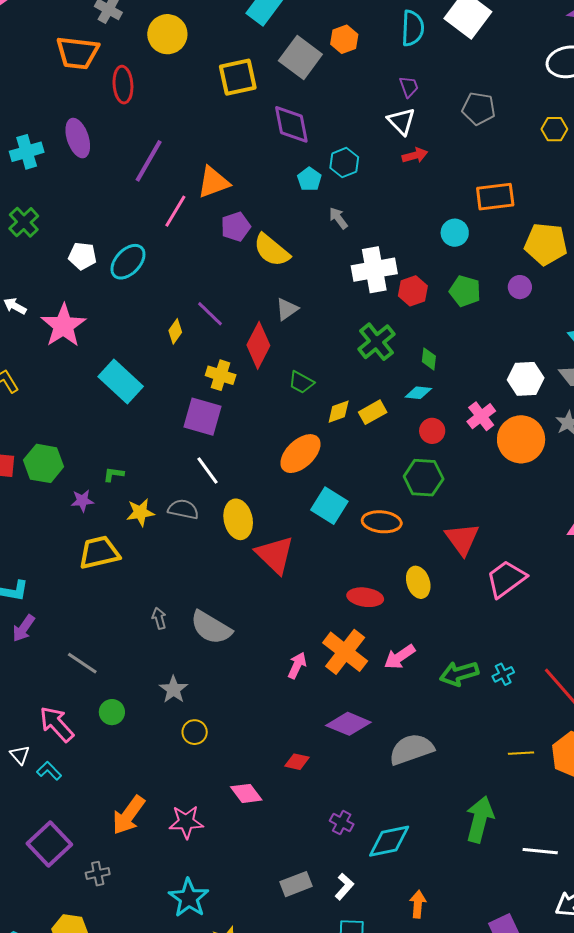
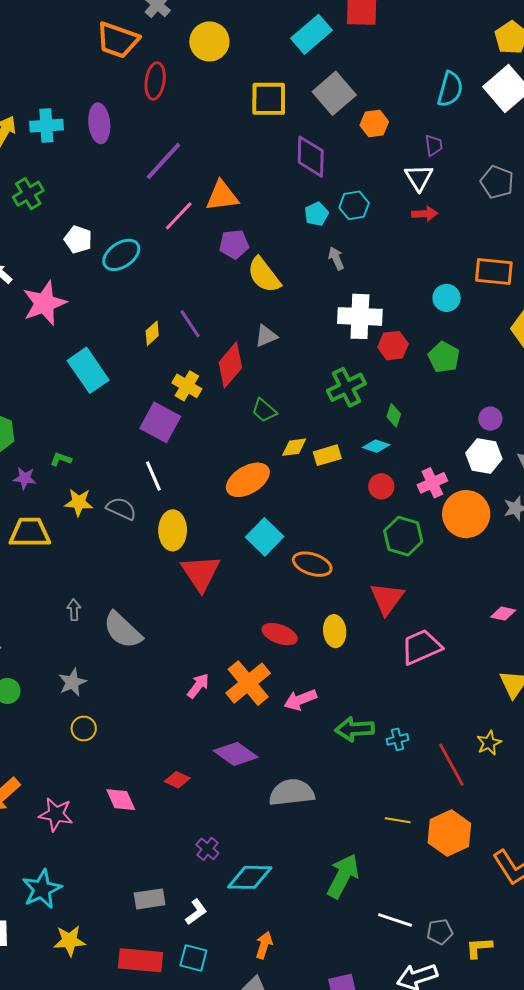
orange hexagon: (344, 39) -> (374, 123), moved
purple circle: (520, 287) -> (490, 419), moved
green hexagon: (424, 478) -> (403, 536), moved

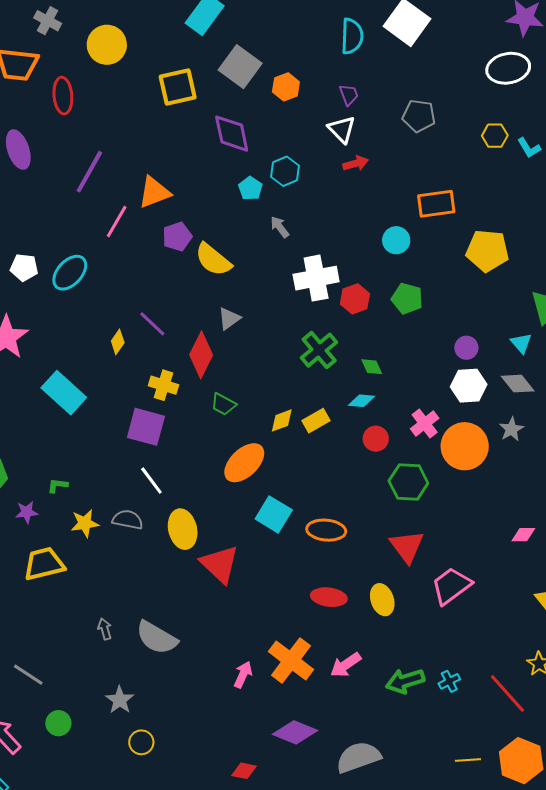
green trapezoid: (264, 410) -> (223, 404), moved
green diamond: (394, 415) -> (372, 367), turned -30
yellow ellipse: (335, 631) -> (382, 600), moved
red ellipse: (280, 634) -> (329, 597), moved

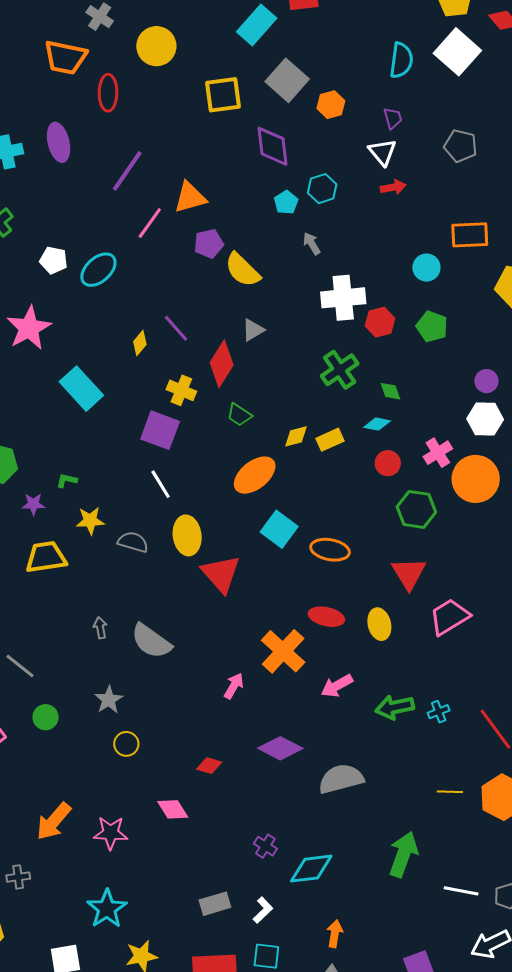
gray semicircle: (128, 520) -> (133, 542), moved
orange cross: (291, 661) -> (283, 651), moved
red diamond: (244, 771) -> (209, 766), moved

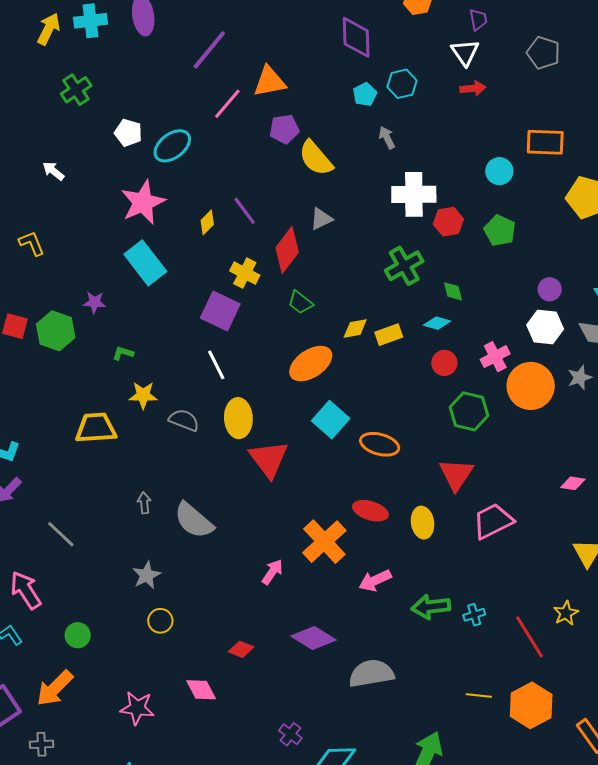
pink star: (29, 328) -> (143, 202), moved
purple star: (33, 504) -> (94, 302), moved
green circle: (46, 717) -> (78, 635), moved
orange arrow: (54, 821) -> (55, 688), moved

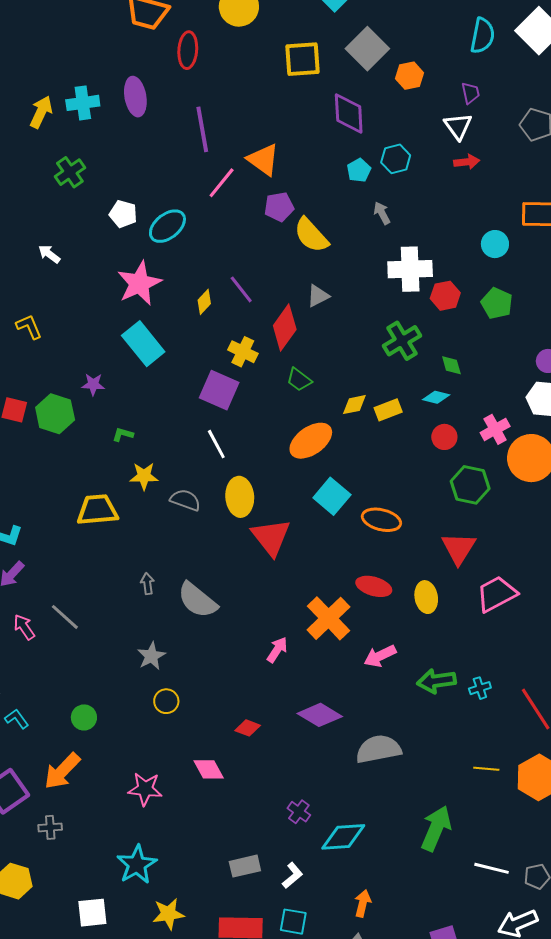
purple line: (209, 50) -> (202, 129), turned -48
orange triangle: (270, 82) -> (263, 160), turned 48
pink arrow: (26, 590) -> (24, 627), moved, size x0.7

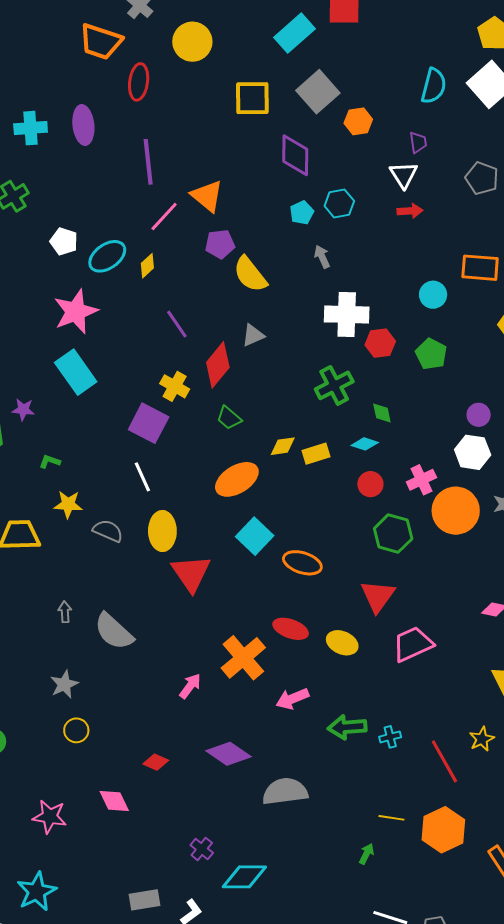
yellow diamond: (204, 302) -> (147, 266), moved
yellow ellipse: (426, 597) -> (342, 643), turned -60
green arrow: (436, 828) -> (367, 854), moved, size x0.5

